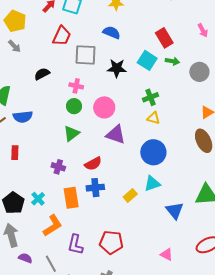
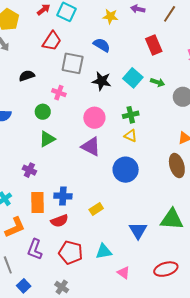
red rectangle: (164, 38) -> (154, 45), moved
green circle: (74, 106) -> (43, 112), moved
pink circle: (104, 107) -> (94, 118), moved
red semicircle: (93, 164) -> (59, 221), moved
cyan triangle: (152, 183) -> (104, 251), moved

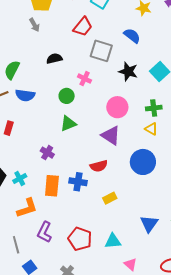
red semicircle: (59, 221) -> (99, 166), moved

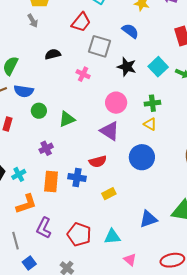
green circle: (67, 96) -> (39, 111), moved
purple cross: (47, 153) -> (46, 148), turned 32
blue triangle: (149, 224) -> (148, 219), turned 36

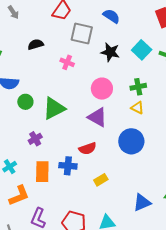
green triangle: (67, 119) -> (54, 108), size x1.4

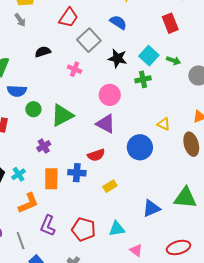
gray square: (82, 34) -> (89, 40), turned 35
green cross: (138, 87) -> (143, 79), moved
yellow triangle: (137, 108) -> (164, 124), moved

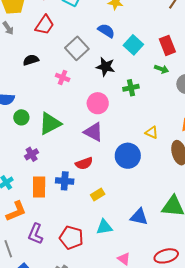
red trapezoid: (68, 18) -> (45, 25), moved
red rectangle: (170, 23) -> (167, 45), moved
cyan square: (149, 56) -> (133, 45), moved
blue triangle: (151, 208) -> (139, 217), turned 36
cyan triangle: (117, 229) -> (104, 227), moved

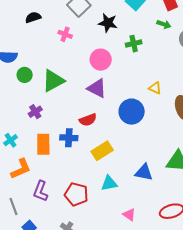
yellow rectangle: (98, 195) -> (102, 151), size x1.5

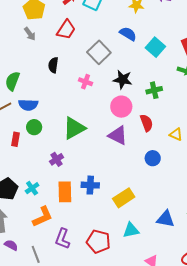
black semicircle: (33, 17) -> (53, 65), turned -63
black star: (108, 23) -> (123, 80), moved
green circle: (25, 75) -> (34, 127), moved
blue circle: (132, 112) -> (153, 158), size x0.6
red semicircle: (88, 120) -> (146, 123), moved, turned -90

